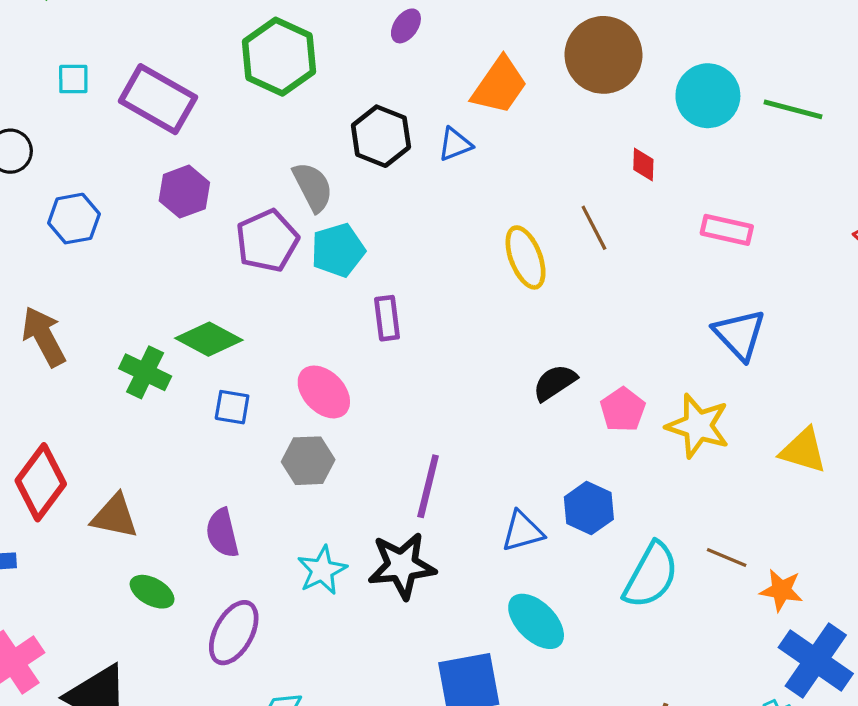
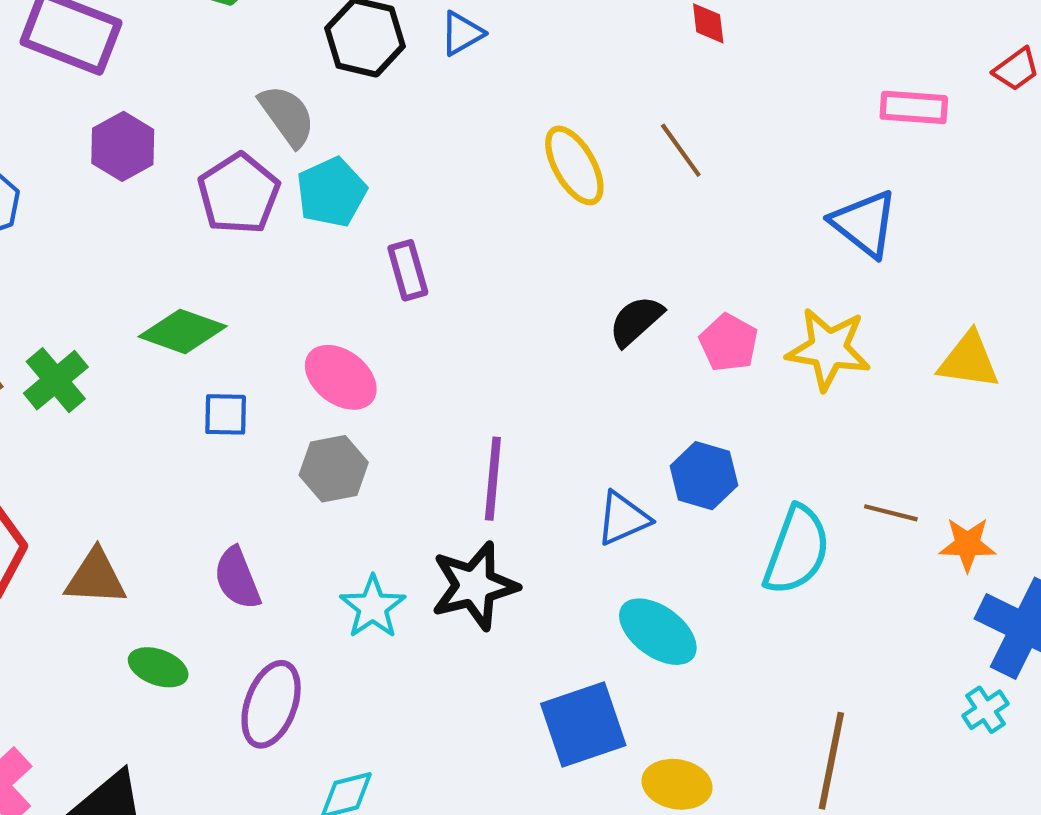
brown line: (594, 228) -> (681, 150), moved
pink rectangle: (727, 230) -> (914, 107), moved
green cross: (145, 372) -> (56, 380), moved, turned 33

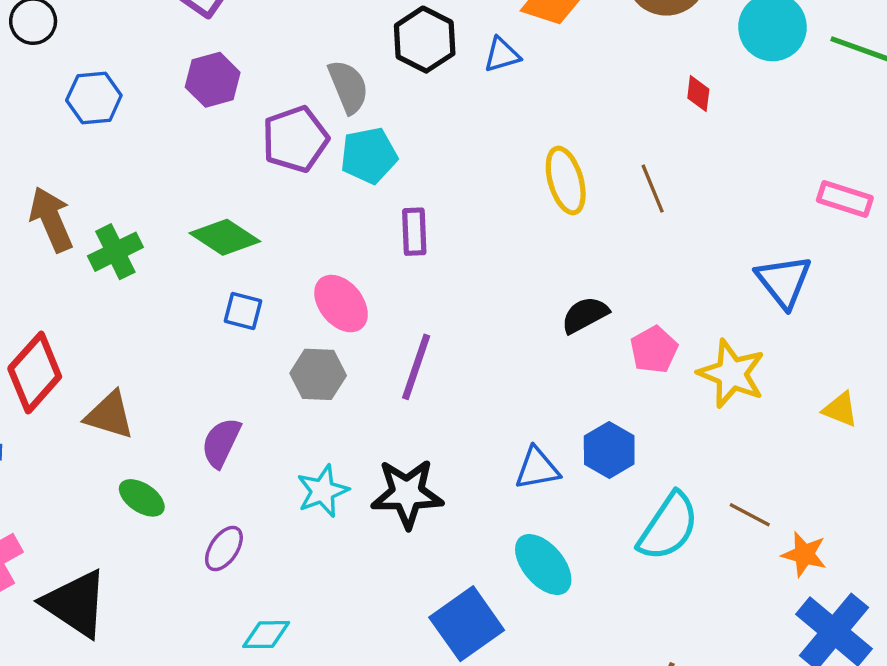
yellow triangle: (969, 360) -> (840, 409), size x0.7
purple line: (493, 479) -> (416, 367), moved
purple semicircle: (237, 578) -> (221, 443), turned 34
purple ellipse: (271, 704) -> (224, 549), size x0.7
blue square: (583, 725) -> (467, 624), turned -30

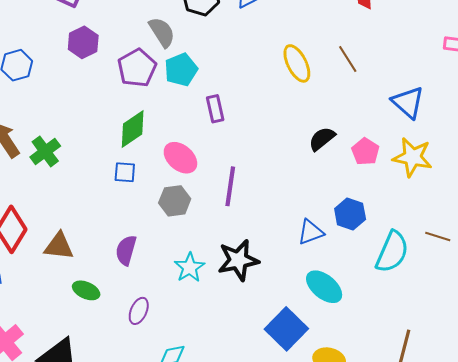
green diamond: (225, 237) -> (133, 129), moved, turned -57
blue triangle: (784, 281) -> (408, 102), moved

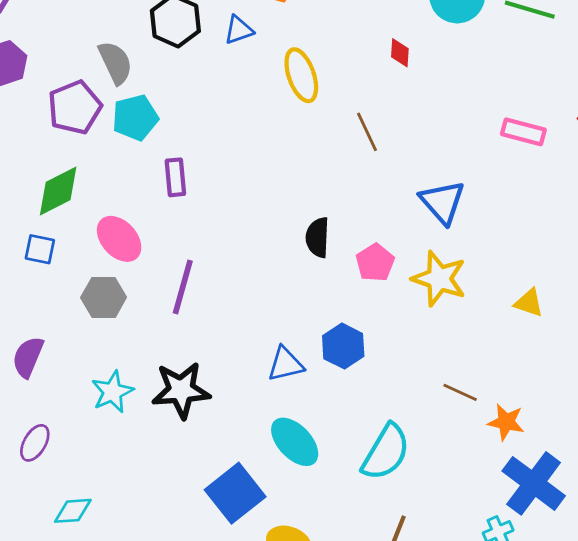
yellow ellipse: (297, 63) -> (301, 75), moved
black semicircle: (322, 139) -> (318, 237), turned -56
cyan semicircle: (392, 252) -> (386, 452), moved

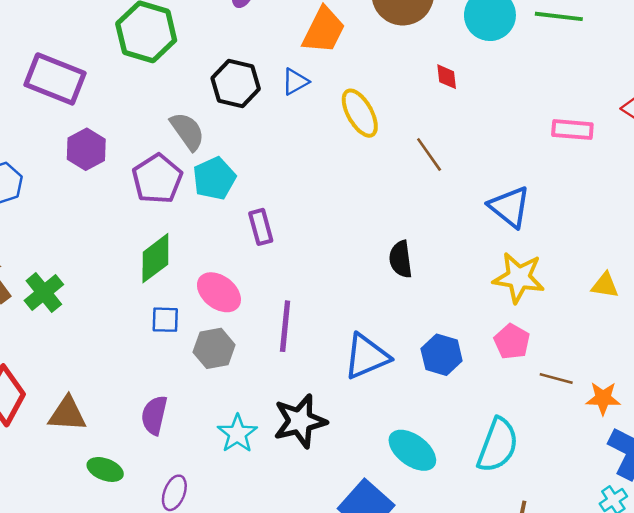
blue square: (40, 249) -> (165, 320), moved
pink pentagon: (375, 263) -> (512, 342), moved
blue triangle: (286, 364) -> (366, 356), moved, size x1.4

